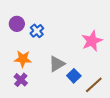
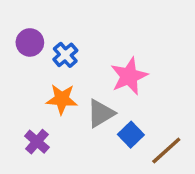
pink star: (92, 41) -> (129, 76), moved
orange star: (23, 59) -> (62, 99), moved

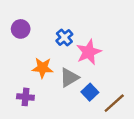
blue cross: (65, 55) -> (64, 37), moved
purple cross: (37, 142) -> (25, 97), turned -35

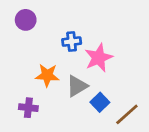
purple circle: (21, 29) -> (26, 20), moved
blue cross: (64, 37) -> (72, 42), turned 35

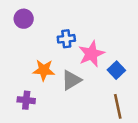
blue square: (100, 102) -> (116, 70), moved
brown line: (127, 114) -> (118, 106), turned -60

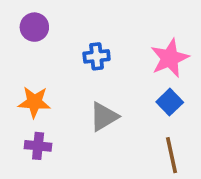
pink star: (91, 54) -> (170, 58), moved
orange star: (44, 70) -> (34, 102), moved

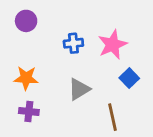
pink star: (170, 58) -> (113, 45), moved
brown line: (171, 155) -> (113, 117), moved

